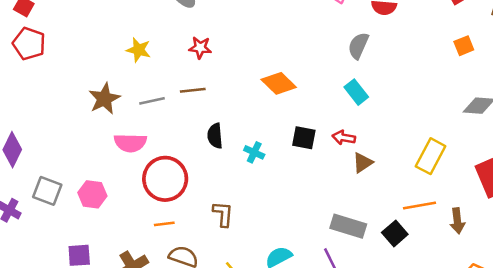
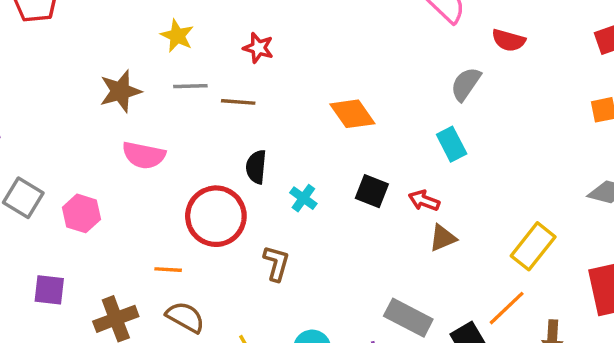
gray line: (152, 101) -> (190, 86), moved
red circle: (165, 179) -> (216, 216), moved
orange line: (420, 206) -> (507, 308), turned -44
brown L-shape: (223, 214) -> (276, 263), moved

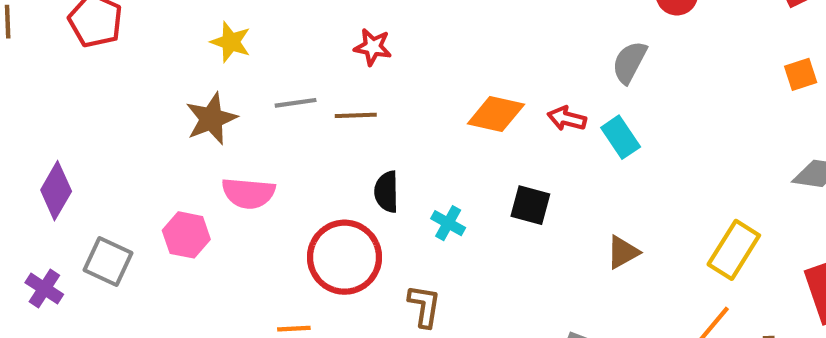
yellow star: (177, 36) -> (231, 42), moved
orange diamond: (352, 114) -> (496, 114), turned -36
red arrow: (424, 201) -> (567, 119), moved
pink hexagon: (81, 213) -> (186, 235), moved

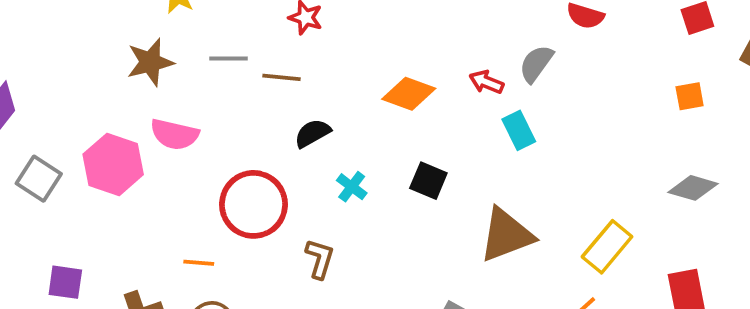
red arrow: (567, 119) -> (486, 82), moved
black semicircle: (387, 192) -> (313, 133), moved, turned 54
pink hexagon: (186, 235) -> (113, 164), size x1.4
brown triangle: (623, 252) -> (506, 235), size x1.8

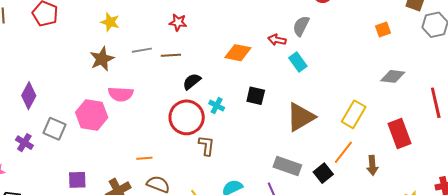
red circle: (254, 204) -> (187, 117), moved

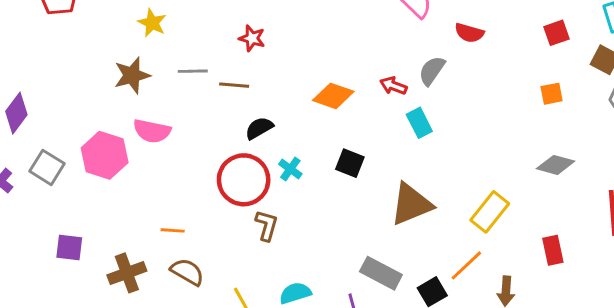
red rectangle: (399, 134) -> (553, 250), size x0.7

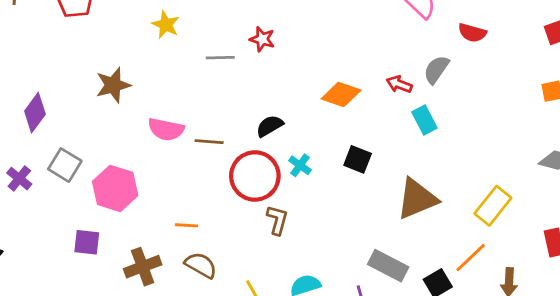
gray line: (193, 71) -> (220, 58), moved
brown star: (132, 75) -> (113, 85), moved
brown line: (234, 85) -> (209, 142), moved
pink hexagon: (105, 155) -> (115, 188), moved

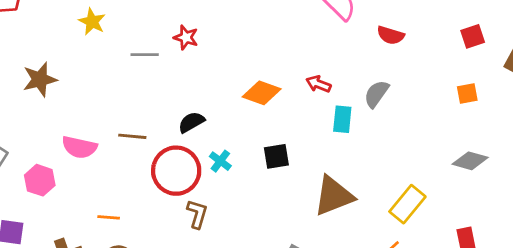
gray semicircle: (436, 70) -> (376, 94), moved
cyan rectangle: (424, 120) -> (342, 119), turned 32
pink semicircle: (166, 129) -> (79, 147), moved
black square: (358, 159) -> (276, 156), turned -32
pink hexagon: (115, 188) -> (40, 180), size x0.7

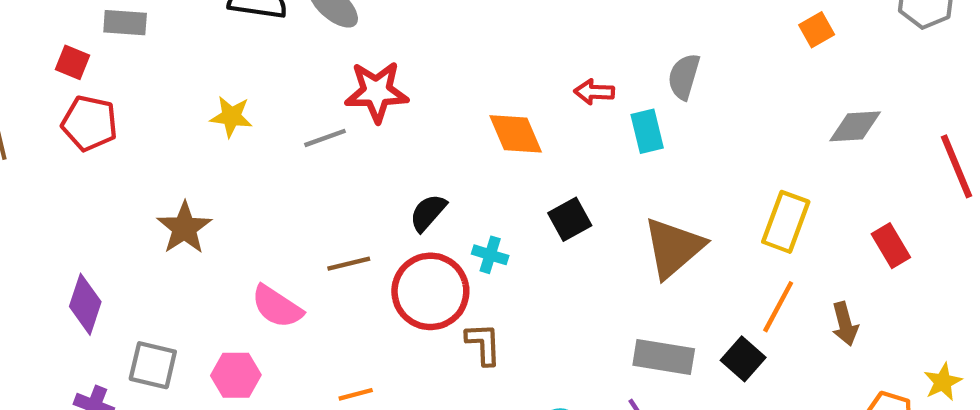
red star: (186, 37) -> (377, 92), size x1.6
orange diamond: (262, 93) -> (516, 134), turned 66
pink semicircle: (79, 147) -> (277, 307), turned 40

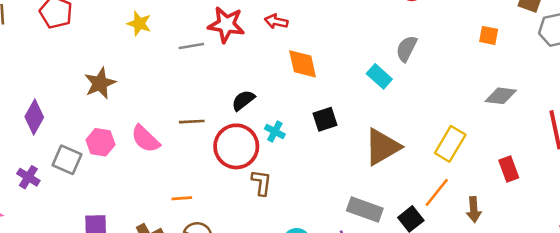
orange square: (817, 30) -> (489, 35), turned 30
red arrow: (594, 92) -> (276, 21), moved
cyan rectangle: (647, 131) -> (379, 76), turned -45
pink hexagon: (236, 375) -> (101, 142), moved

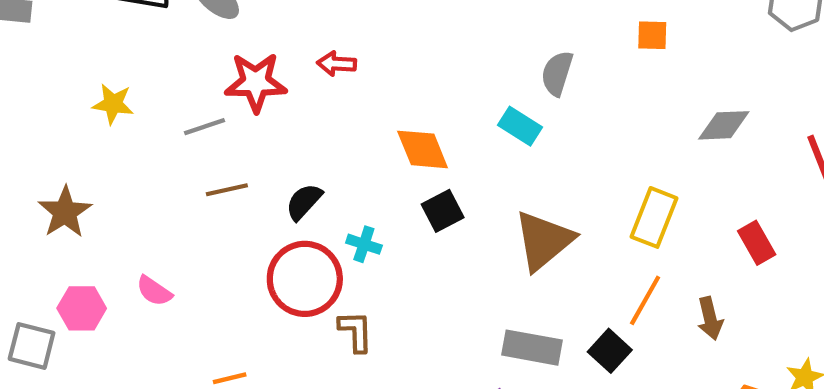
orange square: (489, 35) -> (652, 35), moved
orange diamond: (303, 64) -> (423, 149), moved
brown line: (192, 122) -> (227, 190), moved
pink semicircle: (145, 139) -> (154, 291), size x0.7

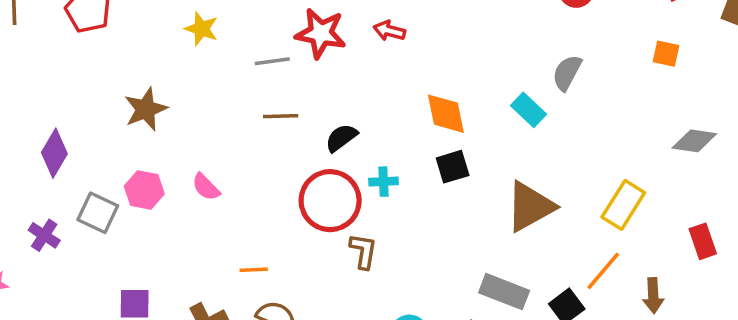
orange square: (652, 35) -> (666, 54), moved
cyan cross: (364, 244) -> (384, 182), turned -32

